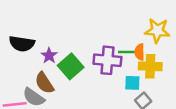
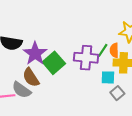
green line: (126, 52) -> (103, 50), turned -56
purple star: (49, 56) -> (35, 53), size x1.6

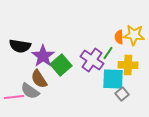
orange semicircle: (114, 50) -> (119, 37), moved
purple cross: (86, 58) -> (92, 60), turned 30
cyan square: (108, 77) -> (113, 79), size x1.6

